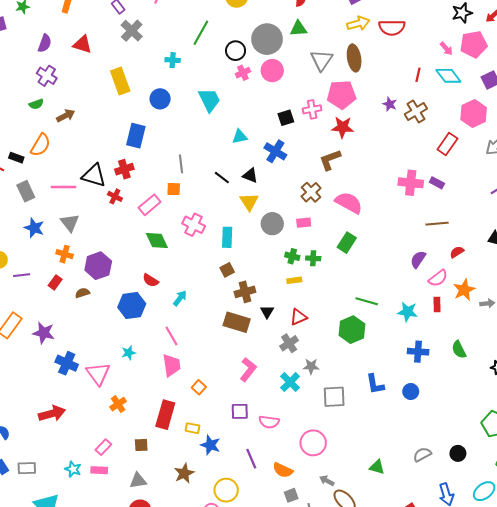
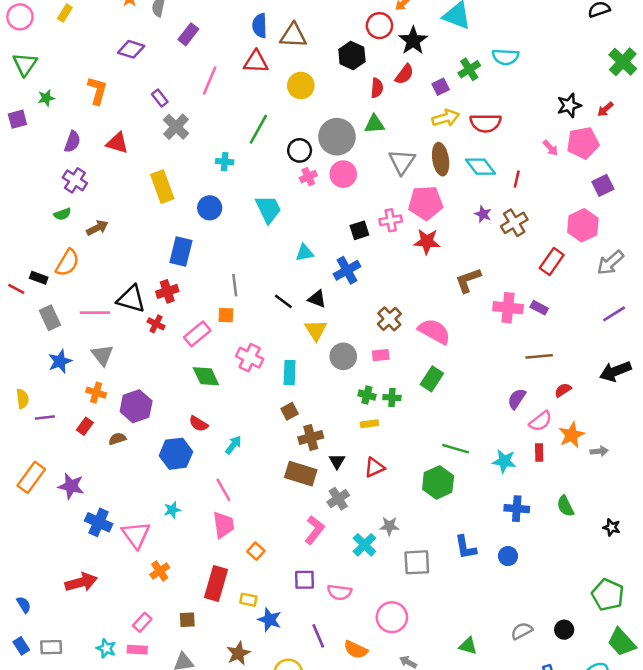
cyan diamond: (448, 76) -> (481, 167), moved
blue cross: (275, 151) -> (347, 270), turned 30
brown L-shape: (330, 160) -> (468, 280), moved
blue star: (34, 228) -> (60, 361), turned 30
gray cross: (289, 343) -> (338, 499), moved

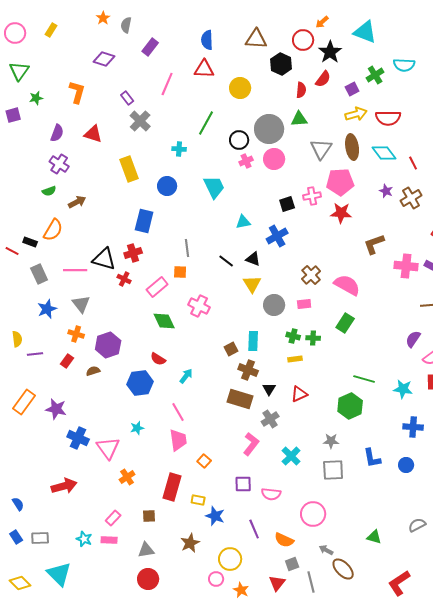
brown triangle: (293, 36) -> (256, 39), moved
red line: (517, 179) -> (413, 163), turned -40
cyan rectangle: (290, 373) -> (253, 341), moved
brown cross: (311, 437) -> (248, 370), turned 36
gray star: (389, 526) -> (331, 441), moved

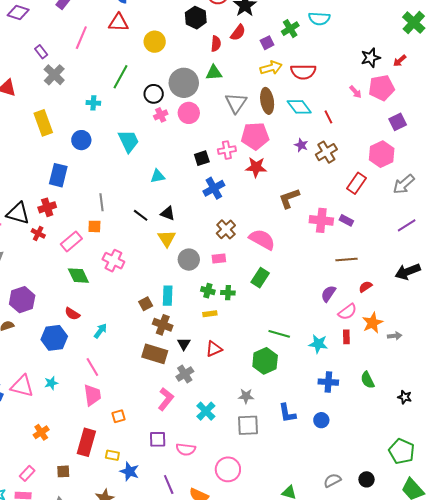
blue cross: (277, 236) -> (214, 188), moved
pink triangle: (108, 448) -> (22, 386), moved, turned -40
orange square: (204, 461) -> (118, 416), turned 32

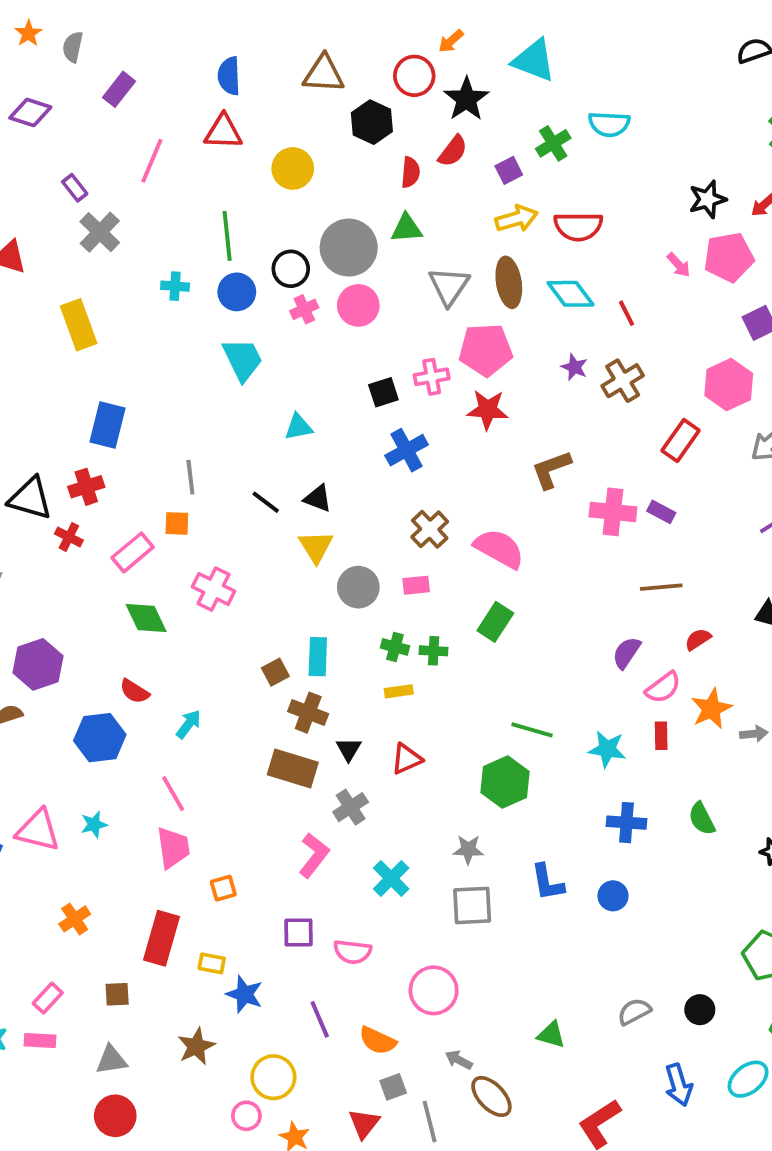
green line: (121, 77) -> (227, 236), turned -35
blue circle: (81, 140) -> (237, 292), moved

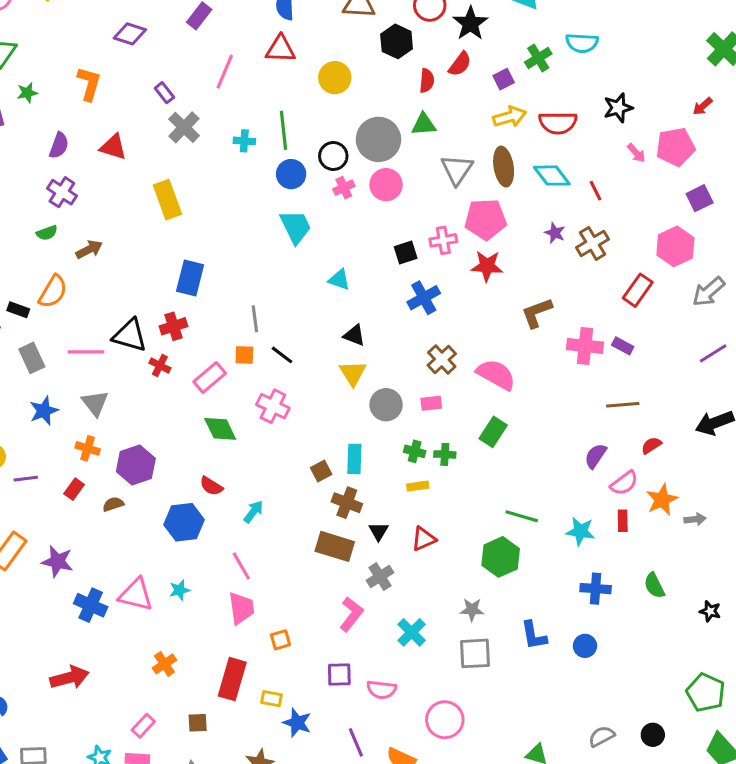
black star: (708, 199) -> (618, 108), moved
cyan cross: (175, 286) -> (244, 141), moved
cyan triangle: (299, 427) -> (339, 280), turned 30
black line: (266, 502) -> (282, 355), moved

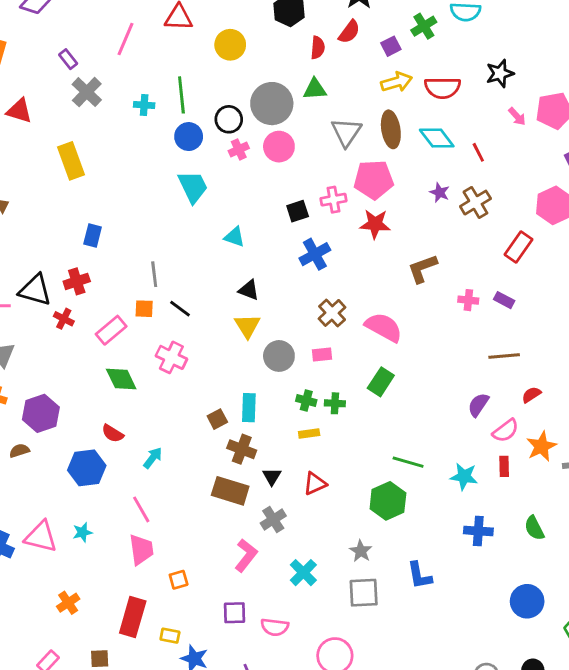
blue rectangle: (190, 278) -> (93, 236), size x0.7
pink cross: (585, 346) -> (468, 300), size x0.6
gray star: (472, 610) -> (361, 551), turned 30
blue circle: (585, 646) -> (527, 601), moved, size x1.5

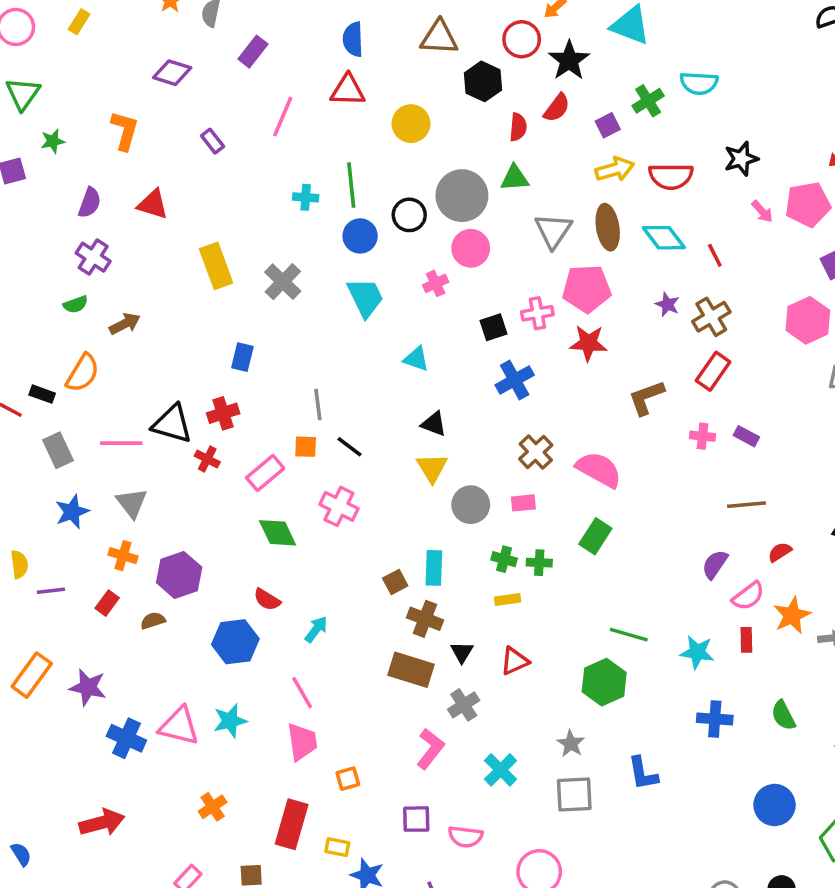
gray cross: (87, 92) -> (283, 282), moved
pink cross: (239, 149) -> (436, 283), moved
red rectangle: (518, 247) -> (713, 371), moved
cyan star: (82, 532) -> (230, 721), size x1.4

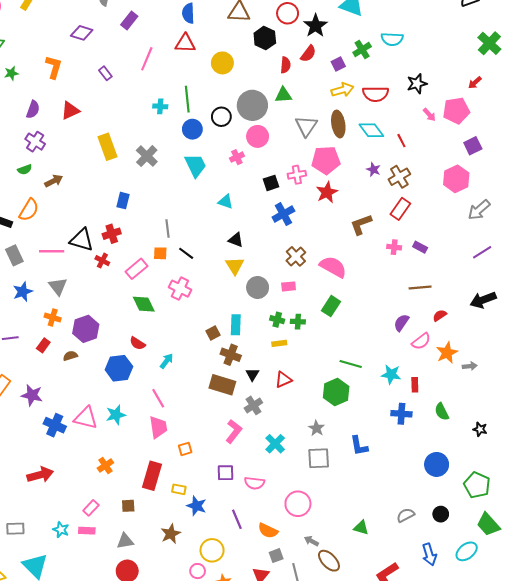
red triangle: (153, 204) -> (70, 111), turned -42
red star: (588, 343) -> (327, 192), turned -30
red rectangle: (746, 640) -> (415, 385), moved

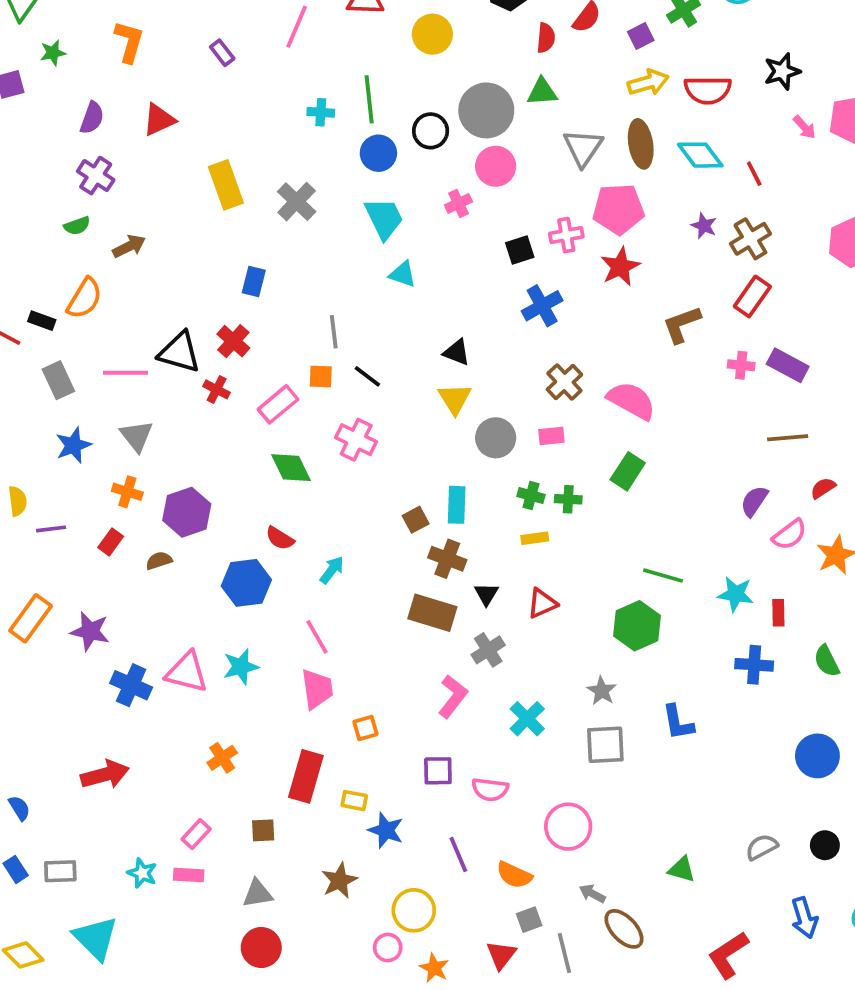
cyan triangle: (225, 202) -> (403, 274), moved
red cross: (112, 234) -> (233, 341), turned -30
purple rectangle: (420, 247) -> (788, 365), size x1.5

